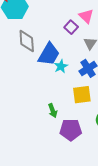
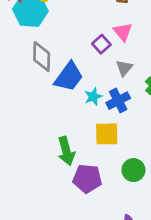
cyan star: (61, 66) -> (93, 97), moved
green arrow: (53, 111) -> (66, 151), size x1.5

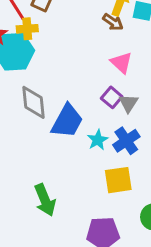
purple square: (101, 44) -> (112, 97), moved
green arrow: (66, 151) -> (45, 200), moved

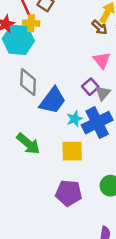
blue cross: (126, 141) -> (97, 123), size x1.4
yellow square: (118, 180) -> (72, 151), moved
green arrow: (45, 200) -> (28, 144), moved, turned -35

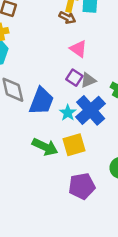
gray triangle: (103, 93) -> (88, 80), turned 42
green arrow: (28, 144) -> (45, 147), moved

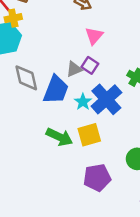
pink triangle: (78, 49) -> (94, 36), turned 36
gray triangle: (88, 80) -> (74, 69), moved

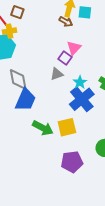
purple square: (90, 65) -> (65, 58), moved
blue trapezoid: (56, 90) -> (25, 100), moved
cyan star: (83, 102) -> (80, 82), moved

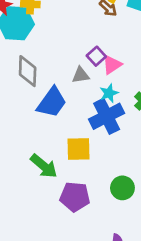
pink triangle: (74, 48) -> (112, 65), moved
blue trapezoid: (25, 100) -> (52, 102), moved
green arrow: (43, 128) -> (44, 166), moved

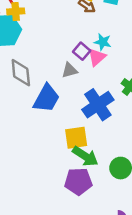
cyan star: (109, 93) -> (103, 42), moved, turned -30
green arrow: (44, 166) -> (85, 156), moved

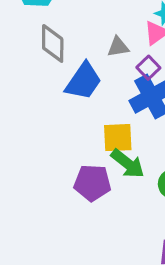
purple square: (82, 51) -> (148, 68), moved
purple pentagon: (78, 181) -> (92, 183), moved

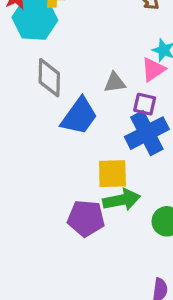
purple square: (148, 68) -> (145, 104), turned -35
green arrow: (128, 164) -> (122, 200), turned -51

